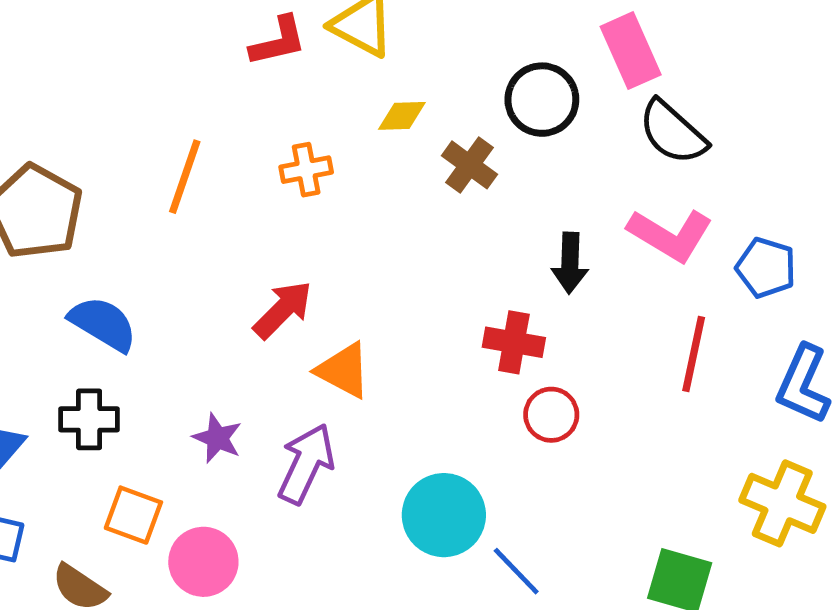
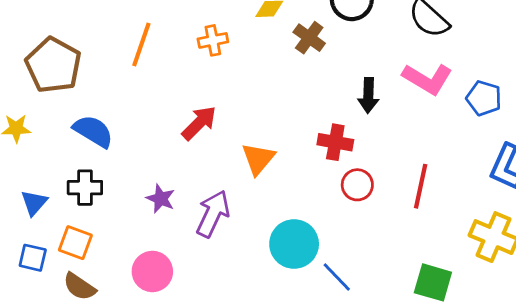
red line: (694, 354) -> (421, 186), moved
orange triangle: (343, 370) -> (258, 159), moved, turned 42
orange square: (133, 515) -> (75, 243), moved

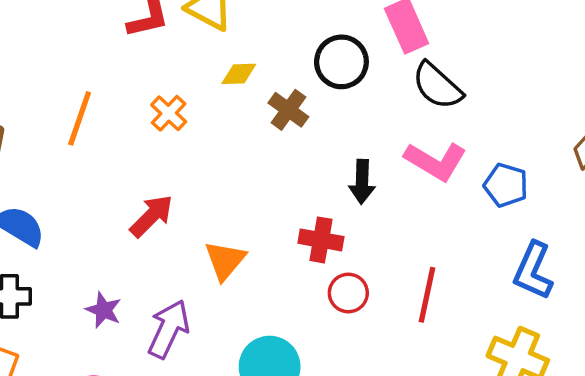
orange cross: (213, 40) -> (169, 113), turned -36

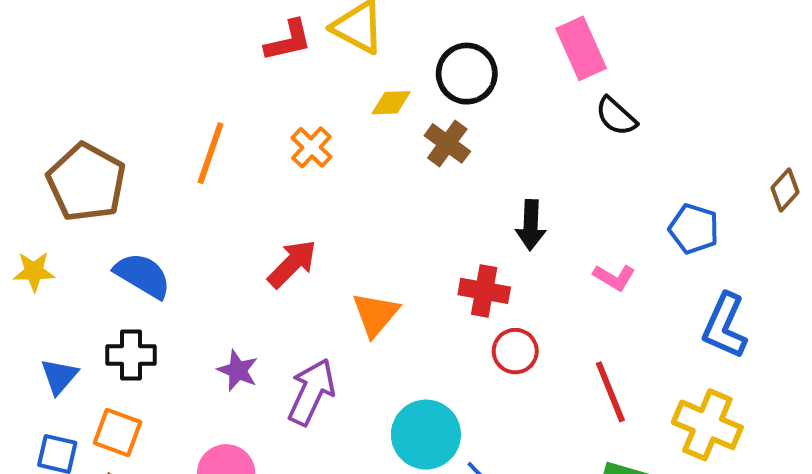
black circle: (341, 62) -> (467, 74), moved
black semicircle: (437, 86) -> (616, 116), size x0.7
pink L-shape: (436, 161) -> (614, 277), moved, size x0.6
red line: (427, 295) -> (610, 392), moved, turned -34

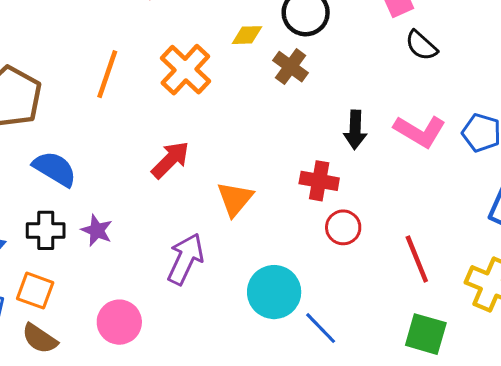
orange cross: (311, 147) -> (185, 70), size x1.6
pink L-shape: (614, 277) -> (420, 131), moved, size x1.6
purple star: (238, 370) -> (97, 230), moved

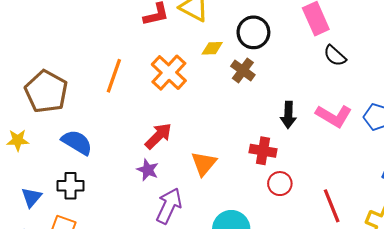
purple star: (97, 230) -> (148, 170), moved

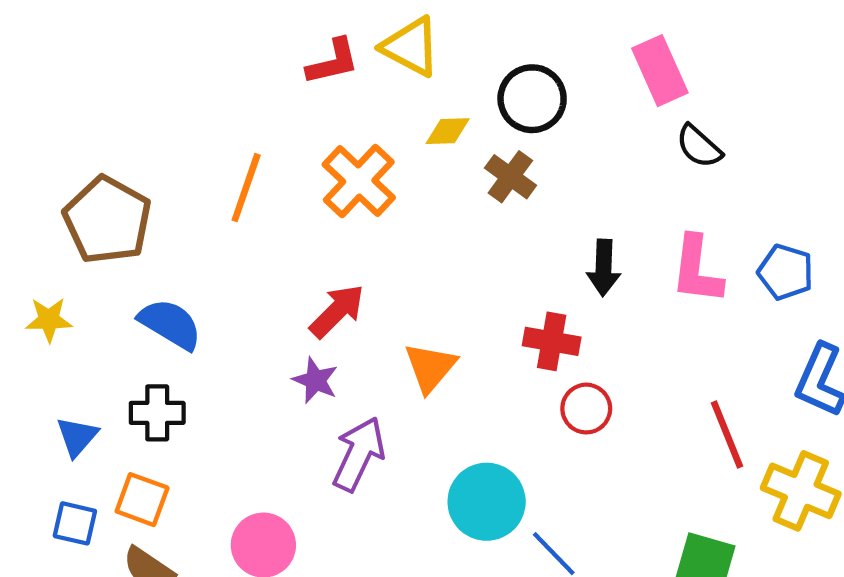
pink L-shape: (334, 116) -> (697, 270), turned 66
red line: (332, 206) -> (727, 435), moved

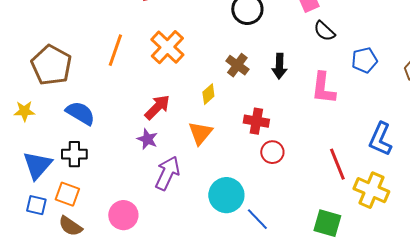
yellow diamond: (448, 131) -> (208, 94), moved, turned -40
brown cross: (510, 177) -> (237, 65), moved
black arrow: (604, 268) -> (279, 66), moved
blue pentagon: (786, 272) -> (364, 60), moved, turned -30
blue triangle: (77, 437) -> (37, 165), size x1.5

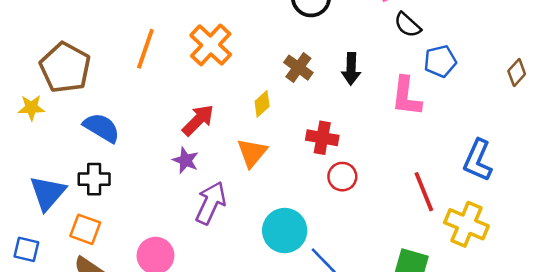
blue pentagon: (364, 60) -> (440, 61), moved
yellow star: (24, 111) -> (31, 108), moved
blue square: (36, 205) -> (26, 249), moved

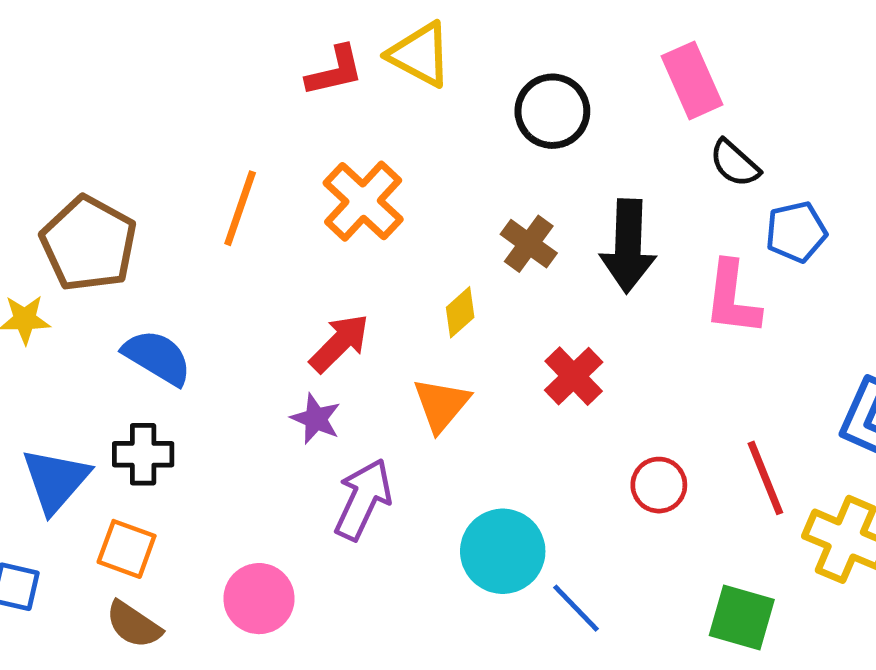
black arrow: (351, 69) -> (628, 246), size x1.5
red cross: (322, 138) -> (574, 376), turned 36
red circle: (342, 177) -> (659, 485), moved

